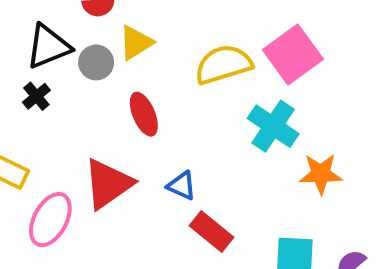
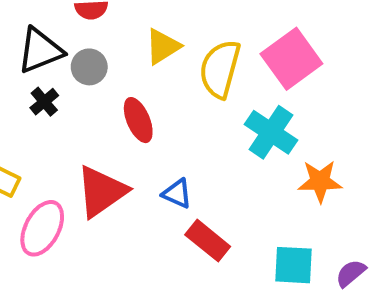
yellow triangle: (136, 43) -> (163, 46), moved
yellow semicircle: (223, 64) -> (220, 69), turned -58
black cross: (36, 96) -> (44, 102), moved

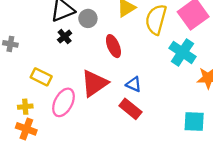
red rectangle: (208, 241) -> (130, 109), moved

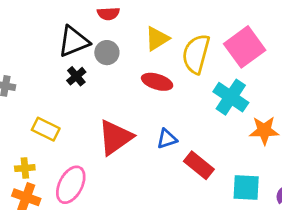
red ellipse: (113, 46) -> (157, 82), moved, turned -50
blue triangle: (134, 84) -> (167, 139), turned -42
pink ellipse: (64, 102) -> (71, 185), moved
red rectangle: (130, 109) -> (199, 165), moved

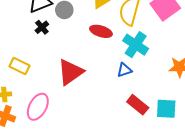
cyan cross: (231, 97) -> (136, 45), moved
blue triangle: (167, 139) -> (124, 70), moved
red rectangle: (199, 165) -> (138, 105), moved

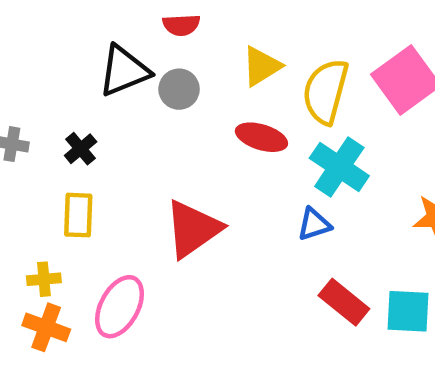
black cross: (42, 27) -> (81, 149), moved
yellow rectangle: (19, 66) -> (78, 215), turned 66

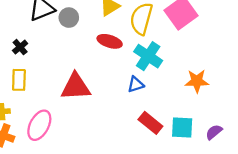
red triangle: (193, 229) -> (76, 87), turned 32

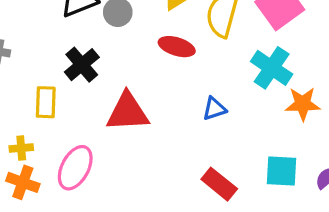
black cross: (20, 47) -> (82, 65), moved, size x1.5
cyan cross: (148, 56) -> (272, 68), moved
red rectangle: (150, 123) -> (219, 184), moved

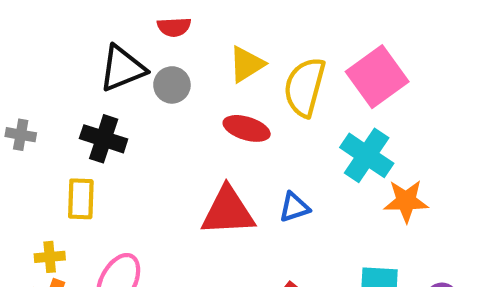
black cross: (82, 65) -> (104, 139), moved, turned -32
red triangle: (128, 112) -> (228, 211), moved

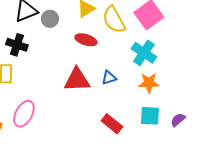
yellow semicircle: (305, 87) -> (114, 20), turned -44
orange star: (406, 201) -> (149, 83), moved

